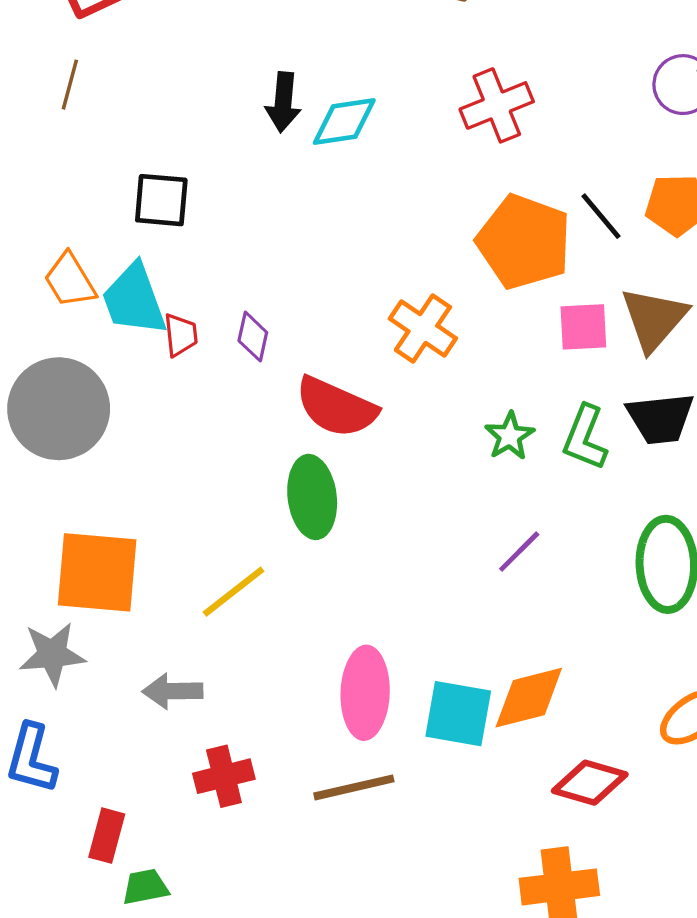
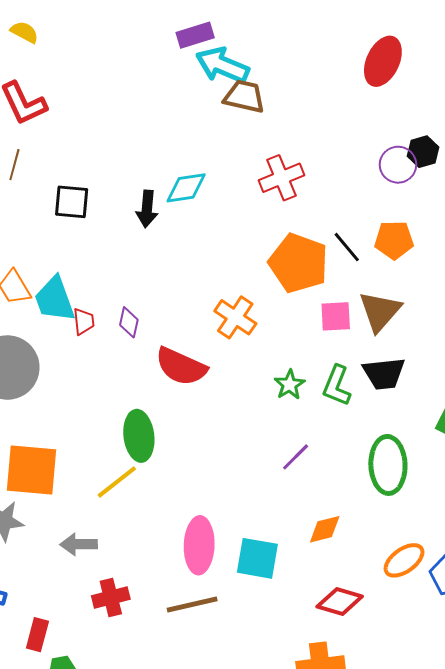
black arrow: (283, 102) -> (147, 209), moved
black square: (161, 200) -> (72, 202), moved
green ellipse: (312, 497) -> (139, 436), moved
orange diamond: (529, 698) -> (325, 529), moved, size x0.7

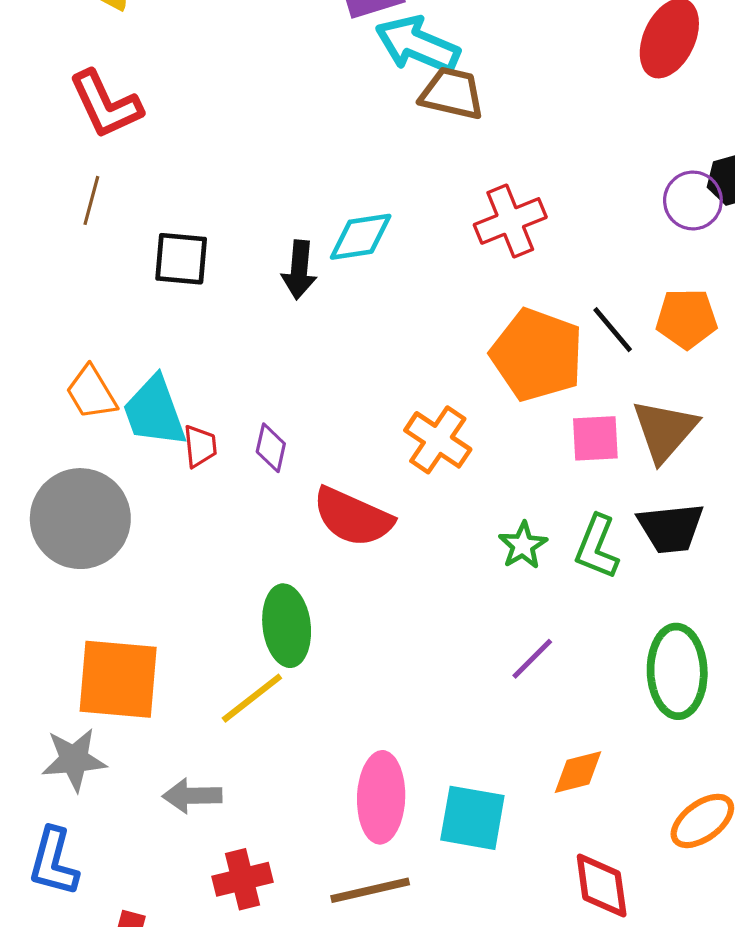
red diamond: (340, 602) -> (602, 886), turned 66

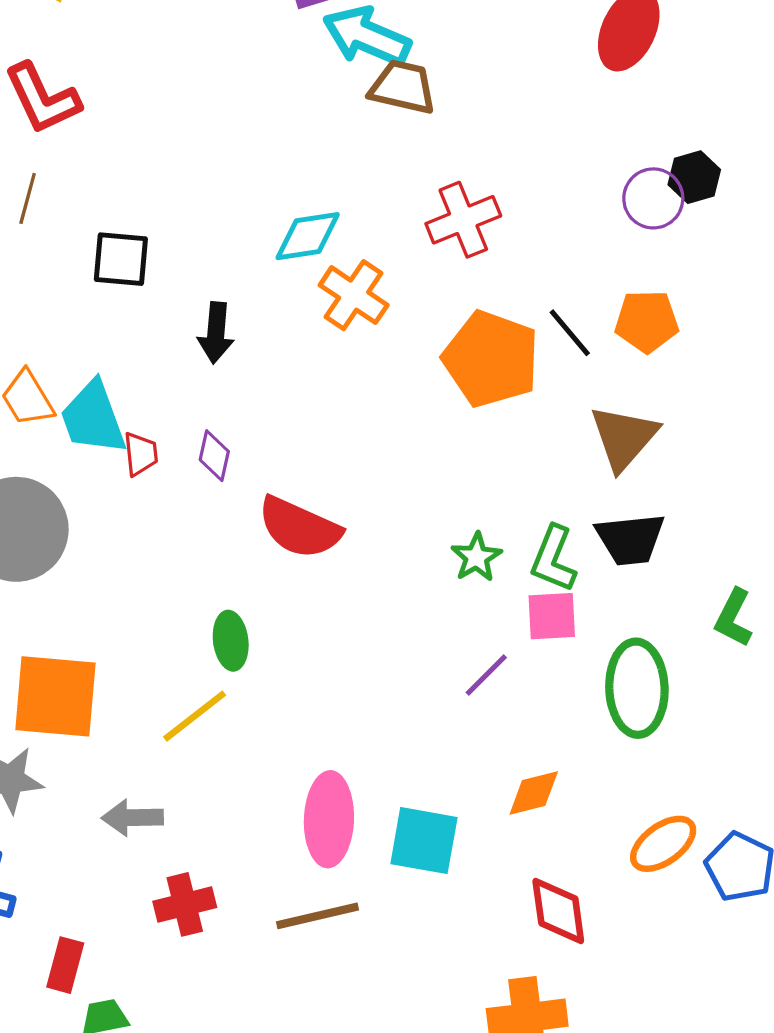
black arrow: (299, 270) -> (216, 333), moved
pink square: (595, 438) -> (552, 616), moved
orange cross: (438, 440) -> (354, 295), moved
green ellipse: (287, 626) -> (231, 641), size x0.7

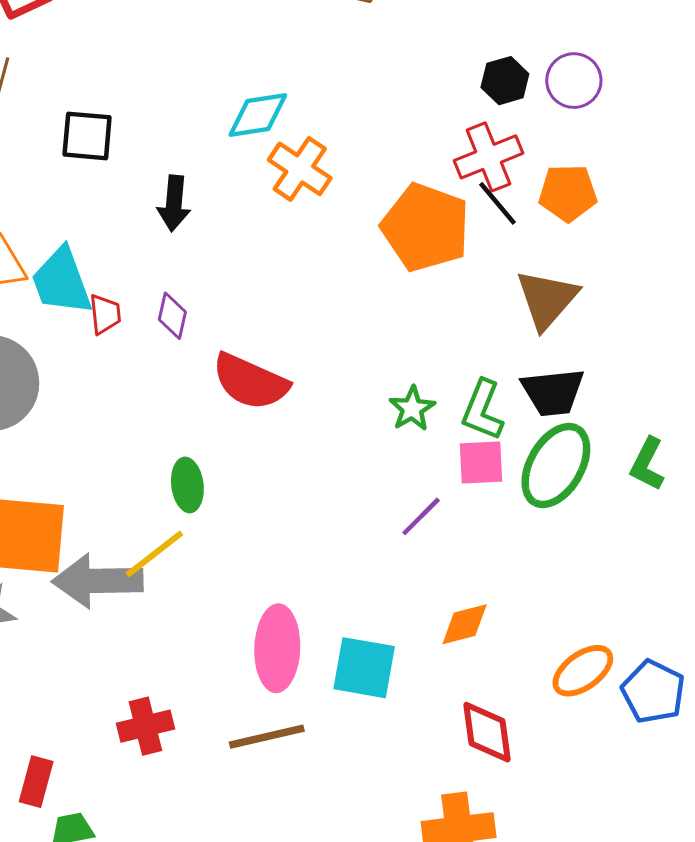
black hexagon: (694, 177) -> (505, 81), moved
red cross: (463, 220) -> (488, 157), moved
green ellipse: (637, 688) -> (556, 466), moved, turned 32
gray arrow: (132, 818) -> (98, 581), moved, size x1.6

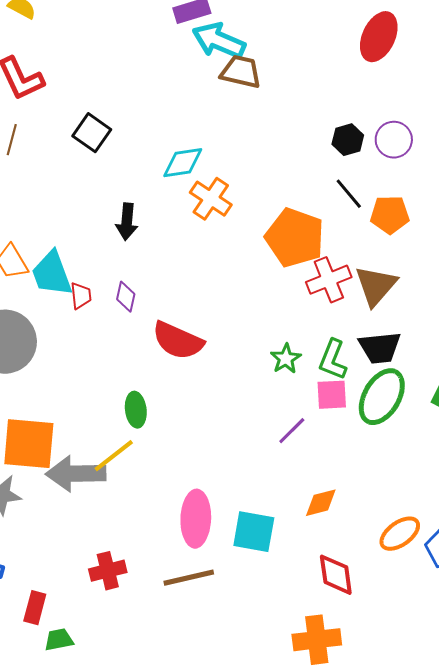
black square: (87, 136) -> (92, 133), moved, turned 30
red cross: (488, 157) -> (329, 280), moved
black line: (497, 203) -> (349, 194), moved

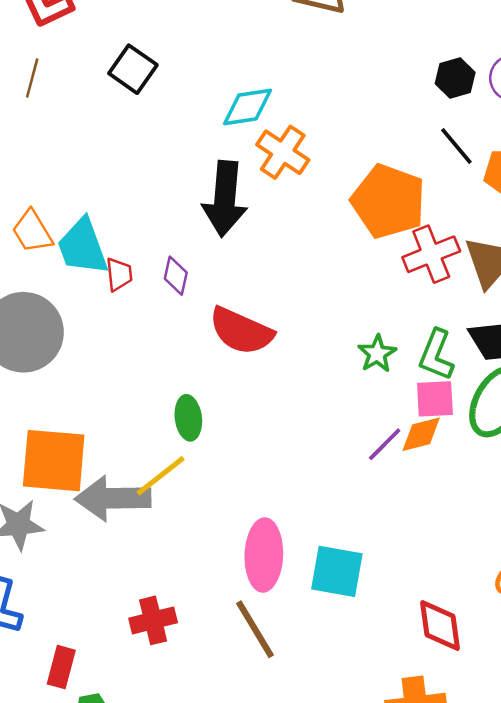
black arrow: (127, 222) -> (225, 199), moved, size x1.6
orange diamond: (321, 503) -> (421, 434), moved
brown line: (189, 578) -> (255, 629), turned 72

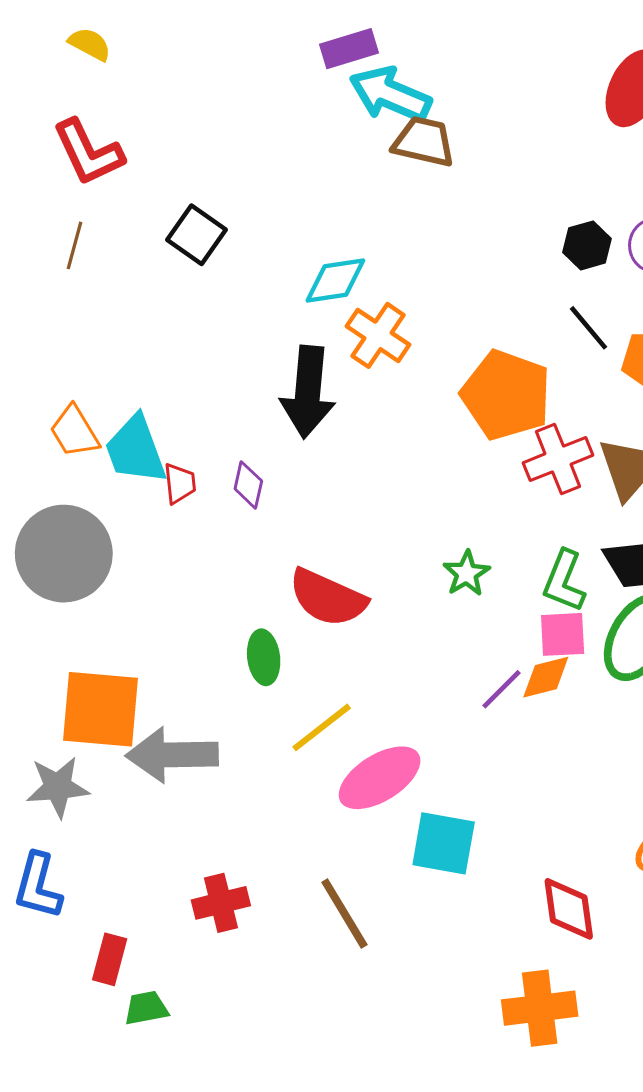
red semicircle: (241, 331) -> (328, 598), moved
green star: (377, 354) -> (466, 573), moved
yellow line: (161, 476) -> (322, 727), moved
pink ellipse: (264, 555) -> (380, 778), moved, turned 56

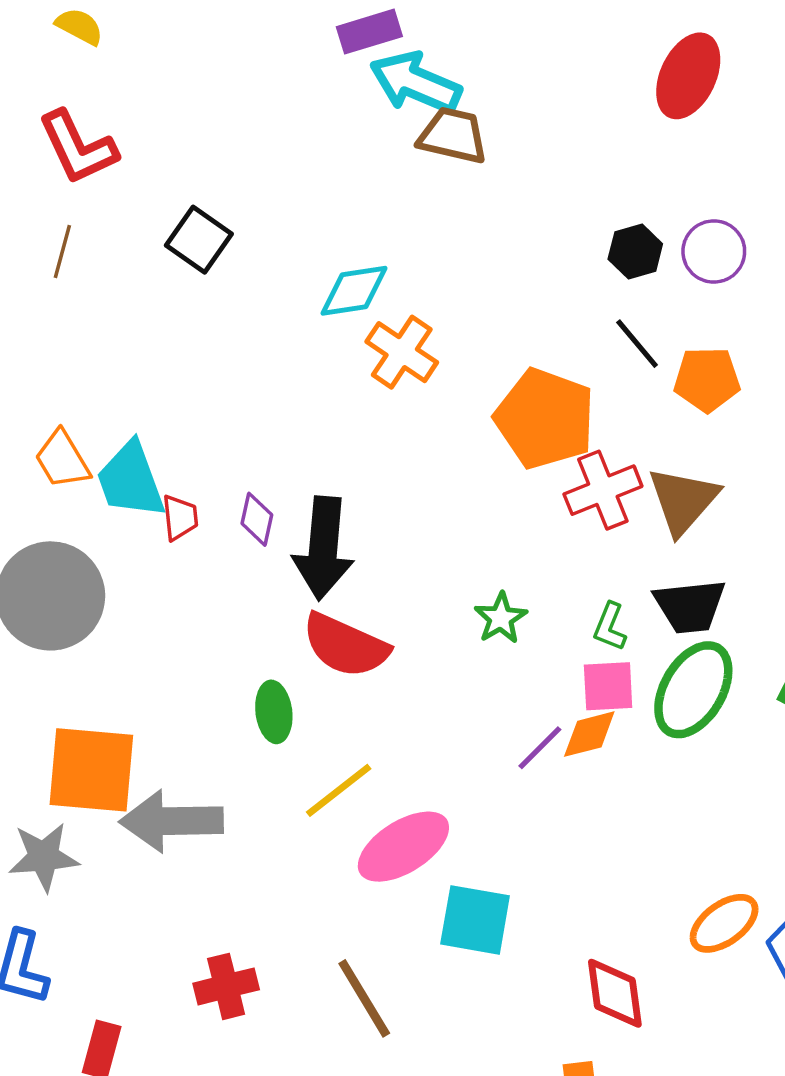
black arrow: (308, 392) -> (323, 548), moved
green L-shape: (564, 581) -> (610, 627), size x0.7

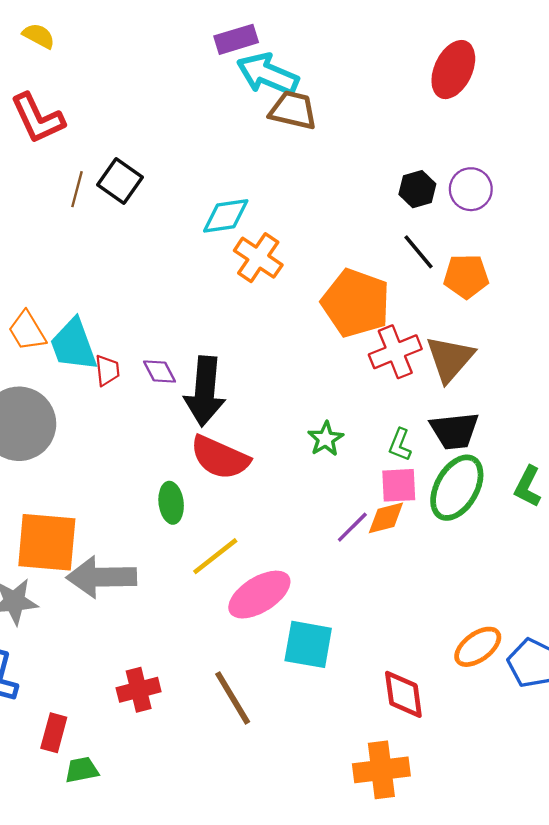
brown line: (62, 251) -> (77, 189), moved
purple diamond: (257, 519) -> (159, 372), turned -40

